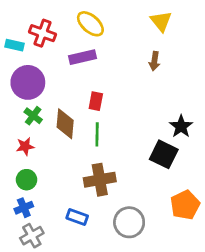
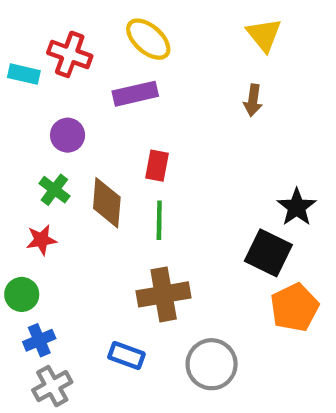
purple circle: (28, 82) -> (68, 135), moved, size x0.6
green circle: (27, 180) -> (22, 294), moved
orange pentagon: (185, 205) -> (294, 308), moved

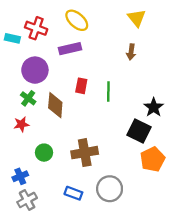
purple circle: (68, 135) -> (35, 70), size x1.5
green line: (159, 220) -> (108, 92), moved
green circle: (22, 294) -> (44, 153), moved
blue rectangle: (126, 356) -> (73, 193), moved

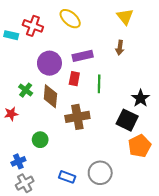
purple rectangle: (70, 49) -> (83, 56), moved
purple circle: (35, 70) -> (49, 63), moved
red star: (21, 124) -> (11, 114), moved
brown cross: (85, 153) -> (77, 117), moved

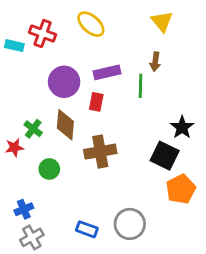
green line: (99, 84) -> (141, 86), moved
green cross: (26, 90) -> (33, 129), moved
green circle: (40, 140) -> (49, 169), moved

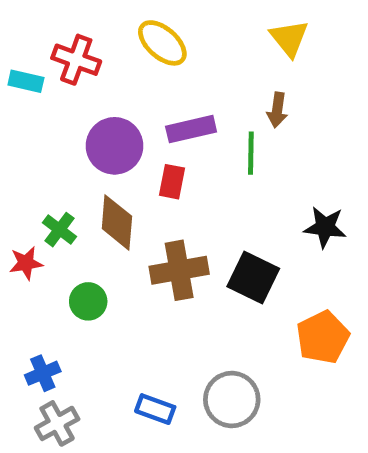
black star: (182, 127) -> (325, 227), turned -30
black square: (165, 156) -> (253, 277), moved

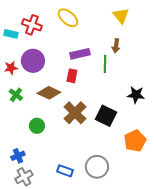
purple circle: (115, 146) -> (33, 61), moved
brown diamond: (117, 222) -> (49, 93), turned -70
green cross: (59, 230) -> (16, 95), moved
red star: (26, 263) -> (11, 68), moved
brown cross: (179, 270) -> (75, 113), turned -35

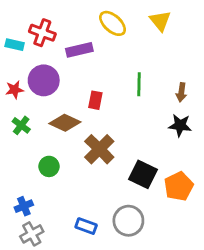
yellow ellipse: (68, 18) -> (113, 23), moved
brown arrow: (116, 46) -> (181, 92), moved
purple rectangle: (80, 54) -> (79, 50), moved
black square: (106, 116) -> (143, 174), moved

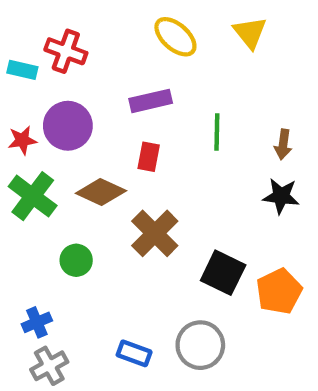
purple rectangle: (79, 50) -> (151, 101), moved
green cross: (21, 125) -> (33, 196), size x1.6

